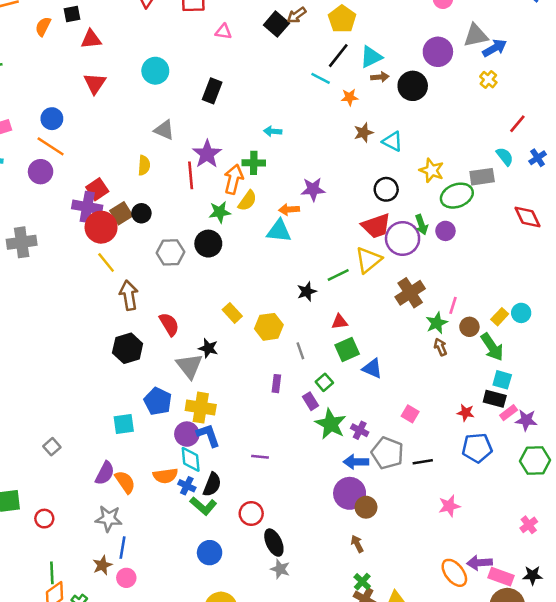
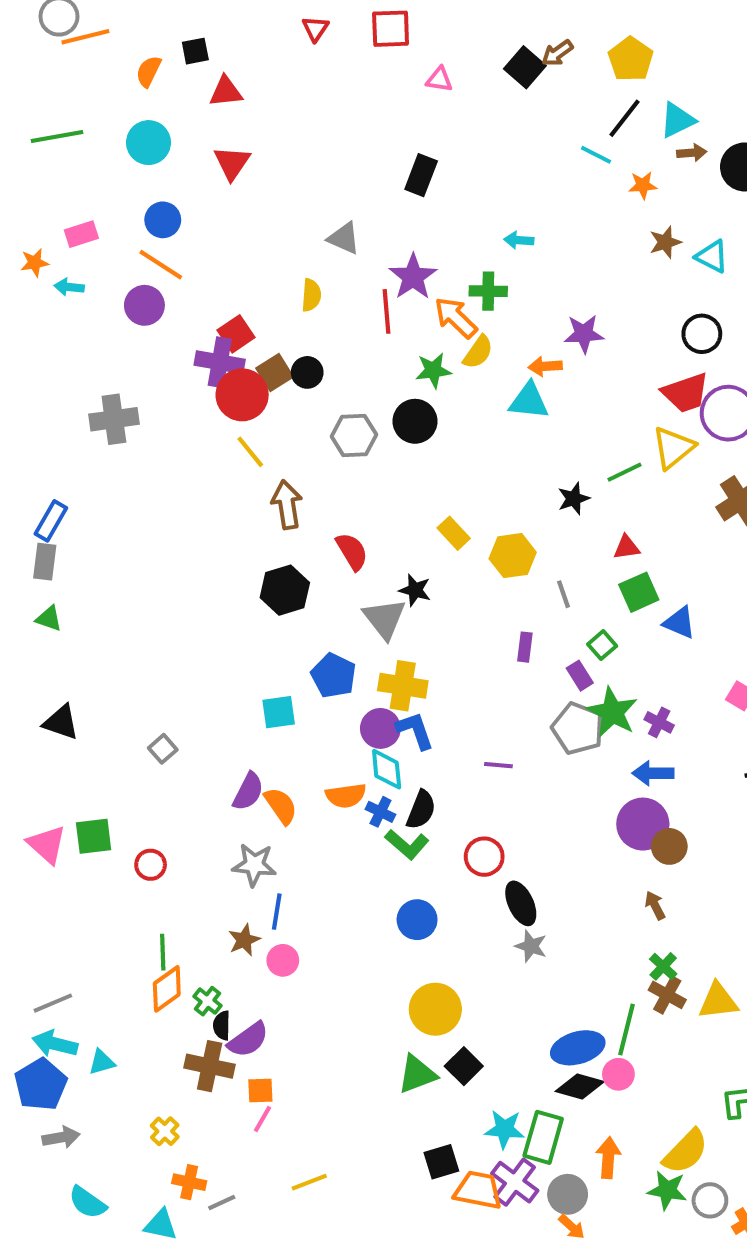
cyan circle: (155, 71) -> (149, 143), moved
orange arrow: (234, 179) -> (456, 318), turned -60
gray pentagon: (387, 453) -> (578, 728), moved

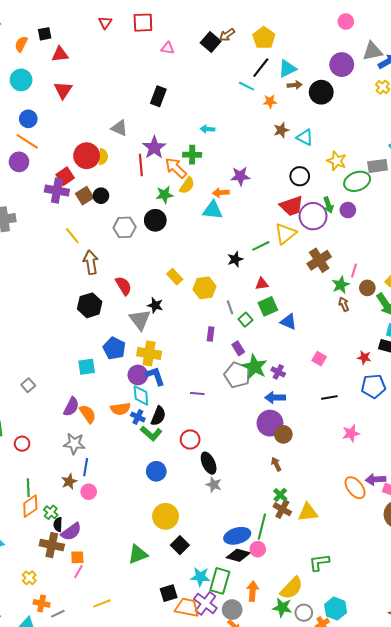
red circle: (242, 395) -> (87, 156), moved
green square: (602, 645) -> (245, 320), moved
green triangle: (417, 1074) -> (138, 554), moved

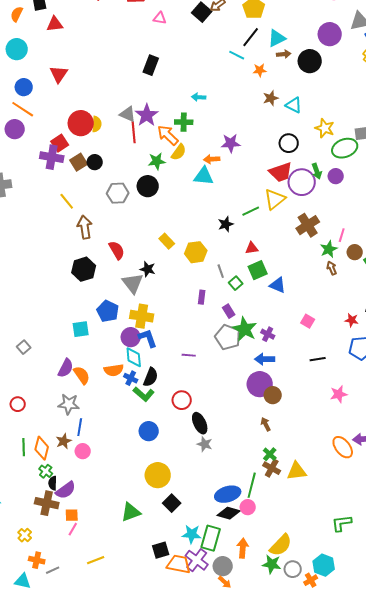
red triangle: (63, 90) -> (59, 74), moved
gray triangle: (119, 128) -> (128, 114), moved
orange diamond: (30, 506) -> (42, 448), moved, turned -40
green L-shape: (319, 562) -> (342, 523), moved

